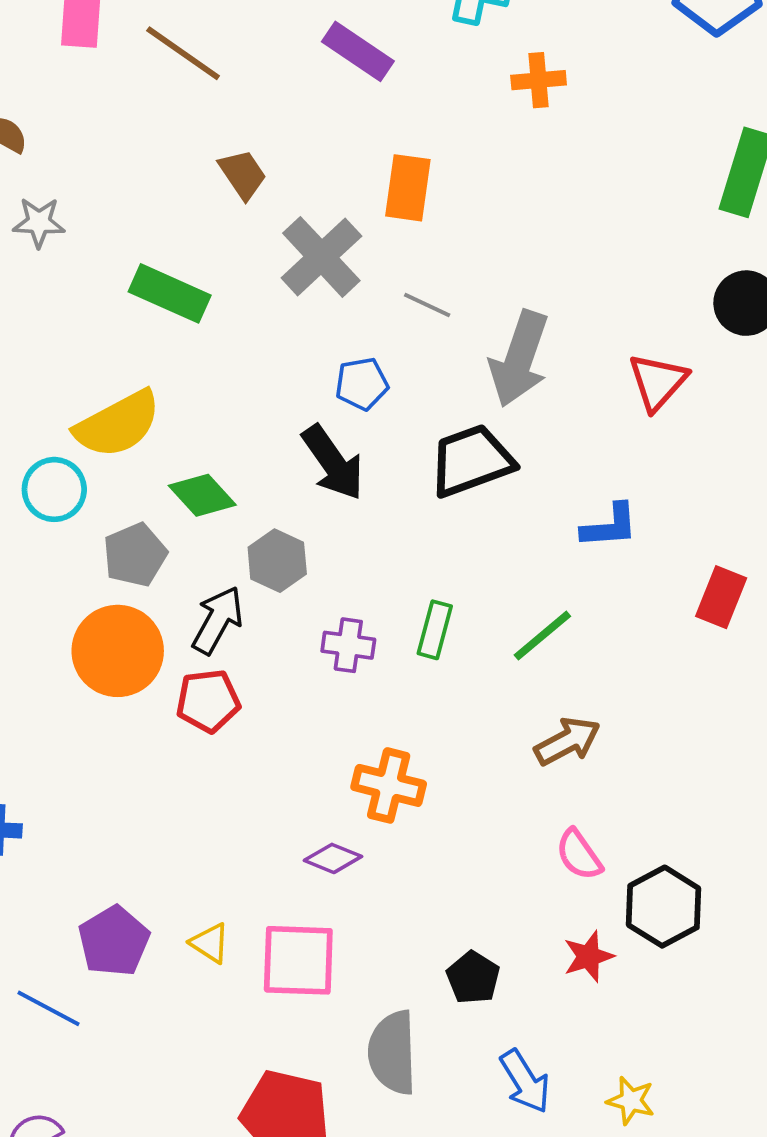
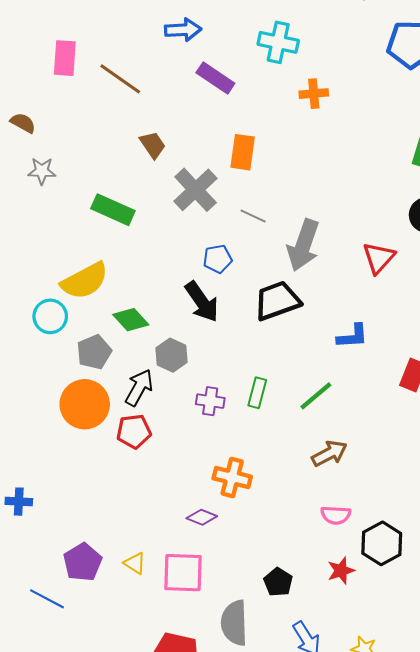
pink semicircle: (579, 855) -> (336, 515), turned -52

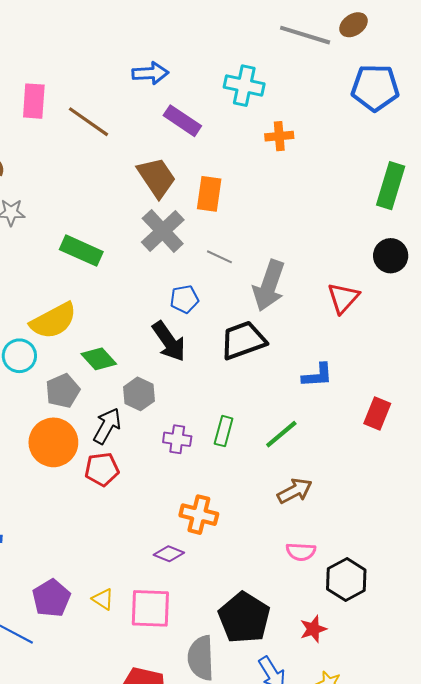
brown trapezoid: (153, 145) -> (157, 177), moved, size x1.5
red star: (341, 571) -> (313, 629), moved
black pentagon: (278, 582) -> (244, 618), size x1.8

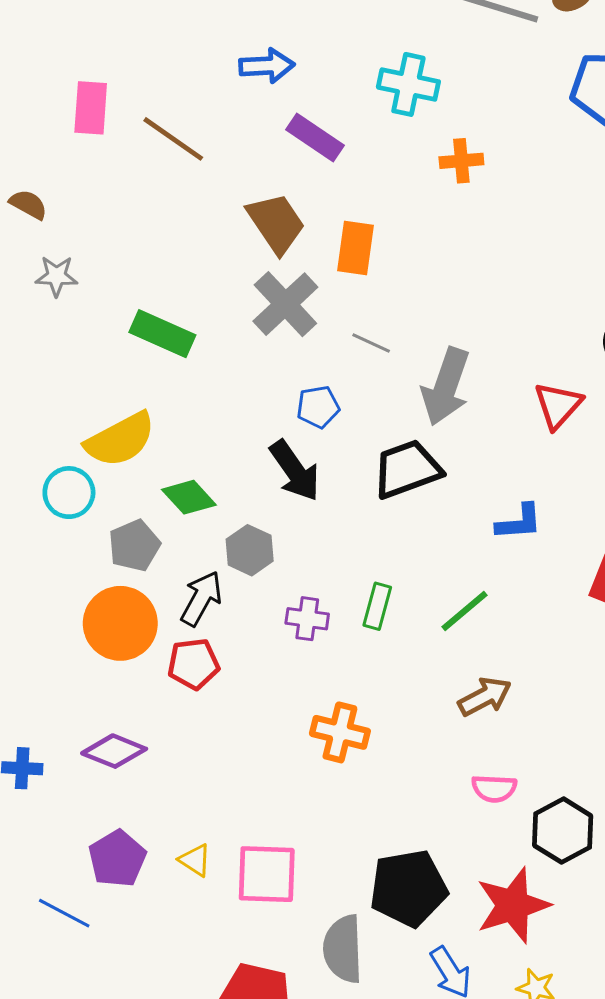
purple diamond: (169, 554) -> (114, 751), moved, size x1.4
black pentagon: (244, 618) -> (408, 888), turned 30
red star: (313, 629) -> (513, 905), size x1.8

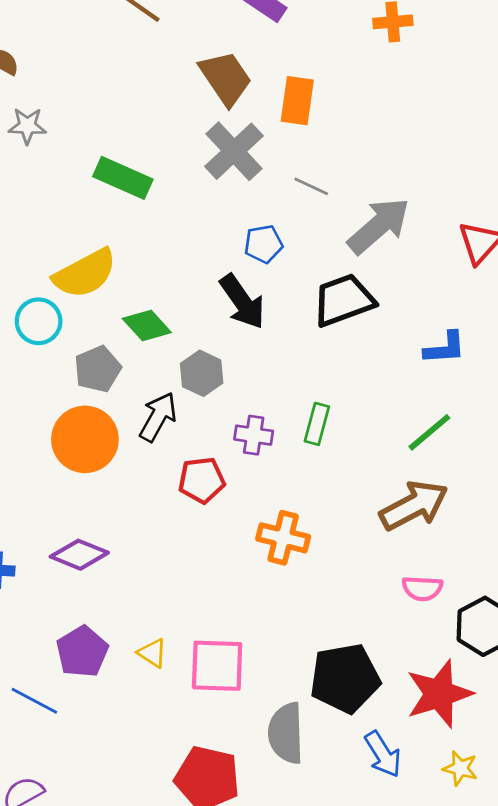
gray arrow: (446, 387) -> (379, 226), turned -150
green line: (465, 611) -> (429, 432), moved
red pentagon: (194, 664) -> (202, 480), moved
brown arrow: (485, 697) -> (414, 505), size x1.4

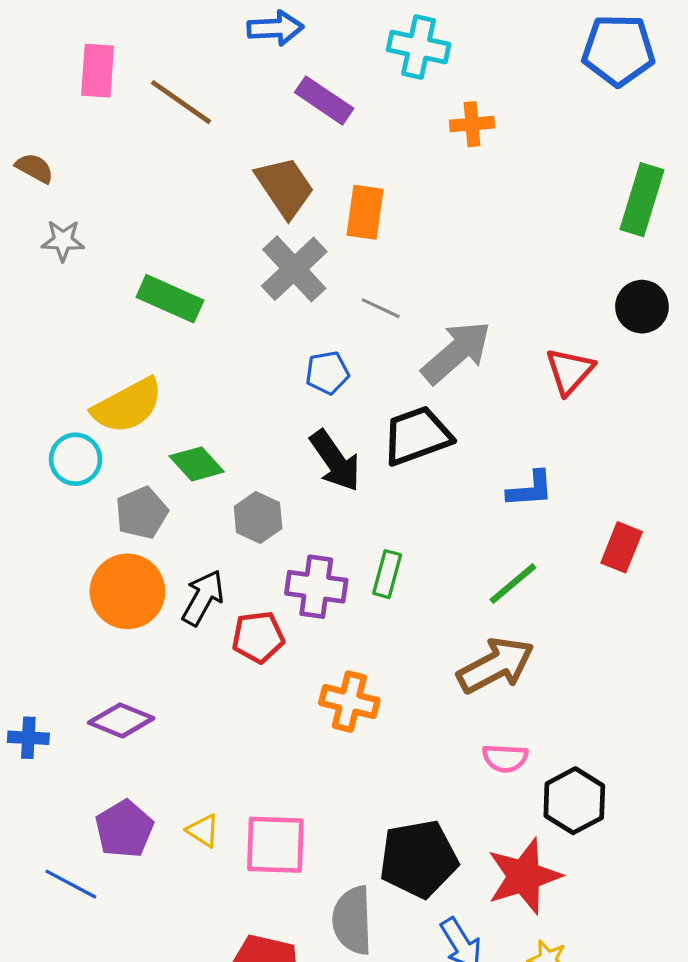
black arrow: (242, 302) -> (335, 461), moved
black arrow: (158, 417) -> (203, 598), moved
purple cross: (254, 435) -> (316, 587), size x1.4

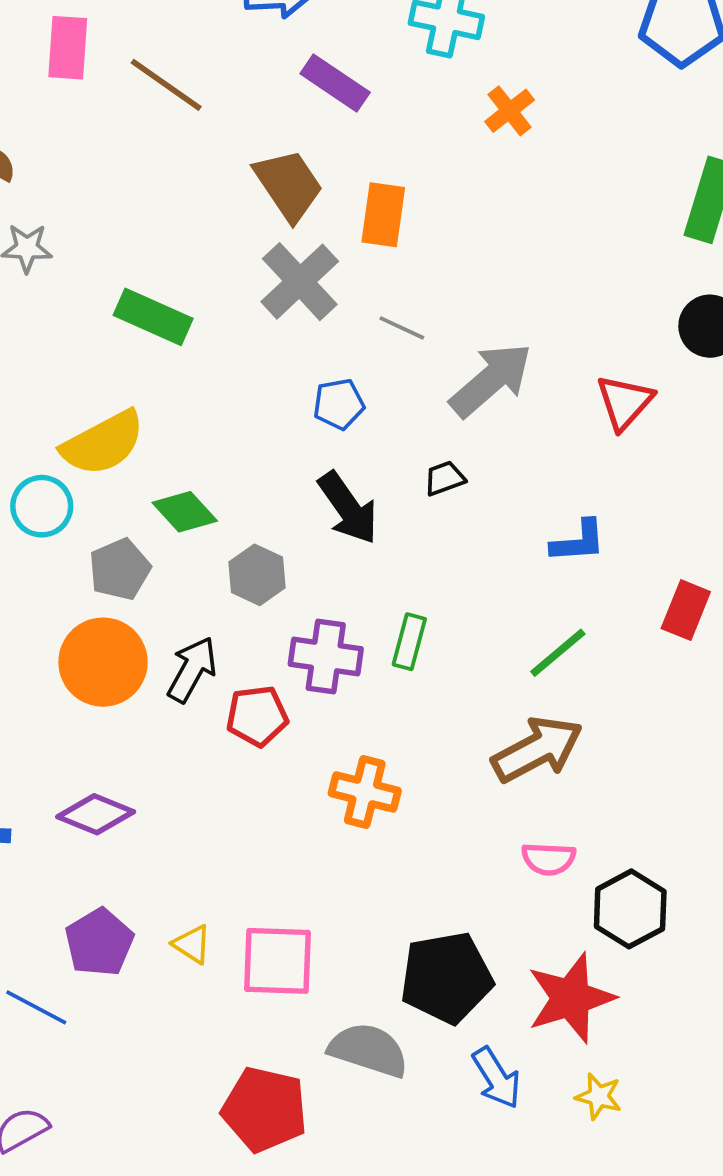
orange cross: (472, 124) -> (510, 111), turned -33
black trapezoid: (417, 436) -> (445, 478), size x0.5
gray semicircle: (352, 920) -> (368, 1050), turned 110

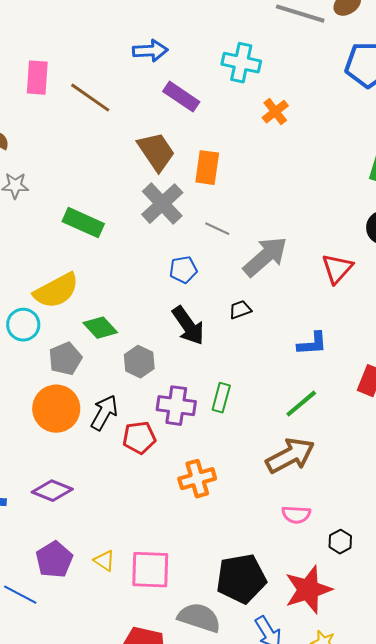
orange cross: (365, 792) -> (197, 479), turned -30
black hexagon: (630, 909) -> (340, 542), size x0.6

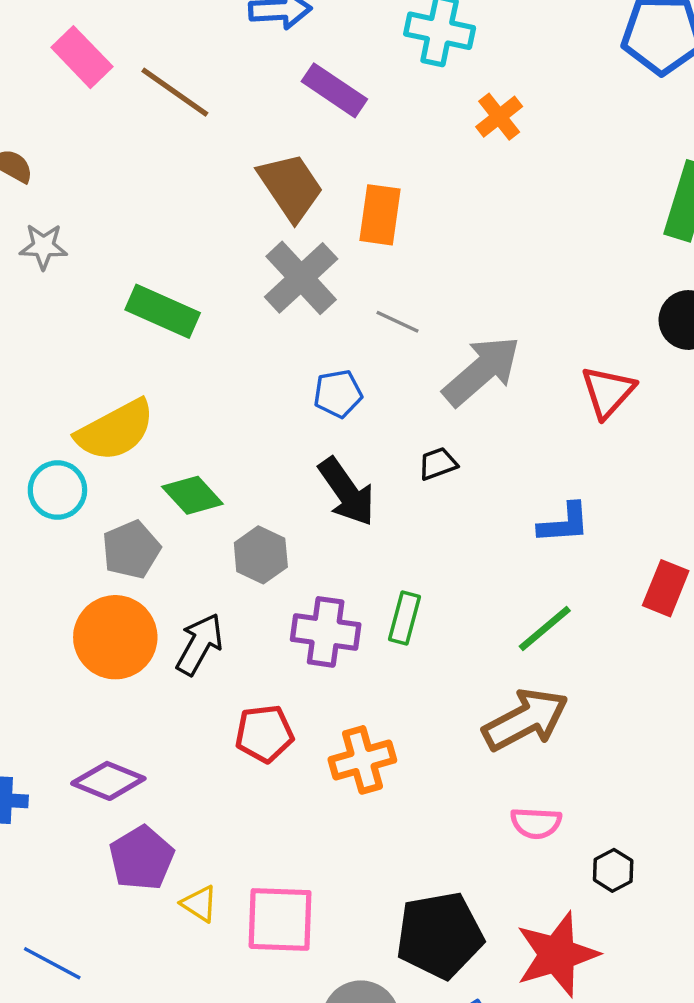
pink rectangle: (37, 78) -> (82, 57), turned -48
red pentagon: (139, 438) -> (264, 734), moved
purple pentagon: (54, 560) -> (142, 858), moved

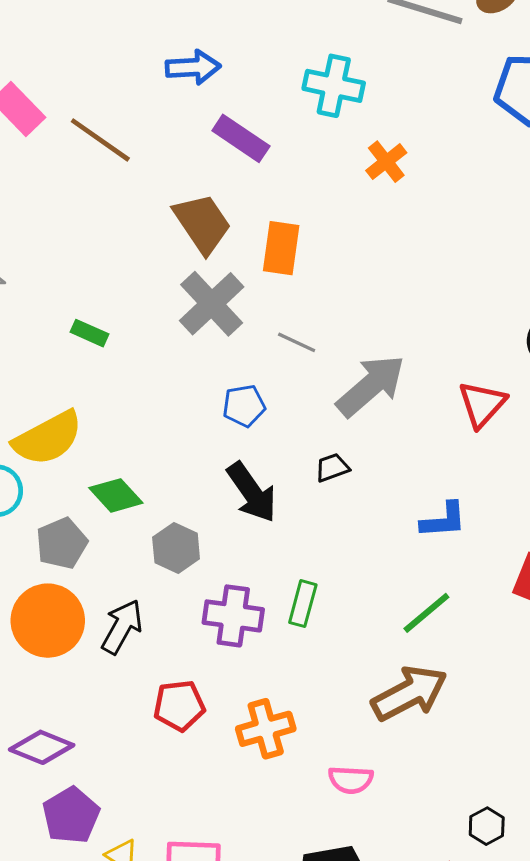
green rectangle: (163, 311) -> (90, 333), size x0.6
pink semicircle: (536, 823) -> (351, 780), moved

